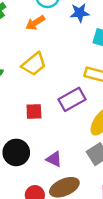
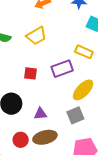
purple triangle: (54, 159) -> (40, 114), turned -40

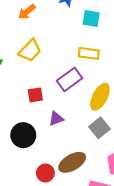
purple triangle: (40, 114) -> (56, 119), moved

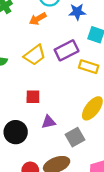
purple rectangle: (70, 79) -> (67, 50), moved
gray square: (99, 128) -> (75, 137), moved

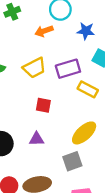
red square: (33, 97) -> (43, 105), moved
gray square: (75, 137) -> (72, 161), moved

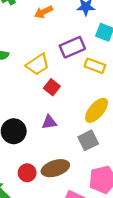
yellow trapezoid: (34, 68) -> (38, 64), moved
red square: (43, 105) -> (52, 87), turned 35

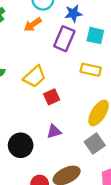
purple rectangle: (72, 47) -> (64, 39), moved, turned -35
red square: (52, 87) -> (52, 97), turned 35

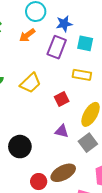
red square: (52, 97) -> (62, 99), moved
purple triangle: (54, 131) -> (62, 131), moved, turned 32

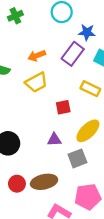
orange arrow: (27, 35) -> (37, 56), moved
purple triangle: (62, 131) -> (54, 140), turned -32

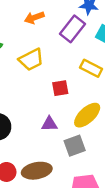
orange arrow: (37, 56) -> (34, 18), moved

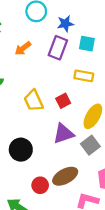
yellow trapezoid: (31, 60) -> (34, 101), moved, turned 110
purple triangle: (49, 124) -> (63, 134), size x1.5

